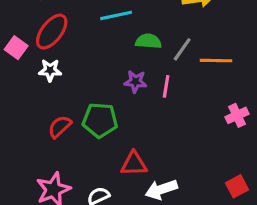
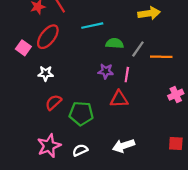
white star: (50, 70) -> (46, 73), moved
green pentagon: (100, 120) -> (81, 113), moved
red triangle: (134, 164) -> (119, 99), moved
red square: (237, 186) -> (176, 144), turned 32

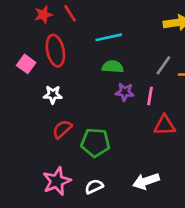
red ellipse: (48, 37) -> (55, 51), turned -50
green semicircle: (115, 43) -> (113, 67), moved
red triangle: (119, 99) -> (165, 125), moved

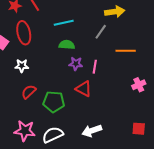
gray line: (163, 65) -> (101, 32), moved
red triangle: (165, 125) -> (84, 89), moved, turned 30
pink star: (57, 181) -> (25, 131), turned 30
white semicircle: (94, 187) -> (53, 135), size x1.5

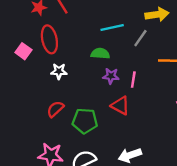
cyan line: (64, 23) -> (112, 28), moved
white star: (22, 66) -> (59, 71), moved

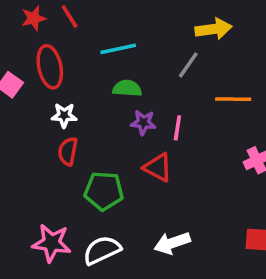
cyan line: (112, 28) -> (118, 49), moved
red semicircle: (55, 109) -> (68, 151), moved, turned -36

